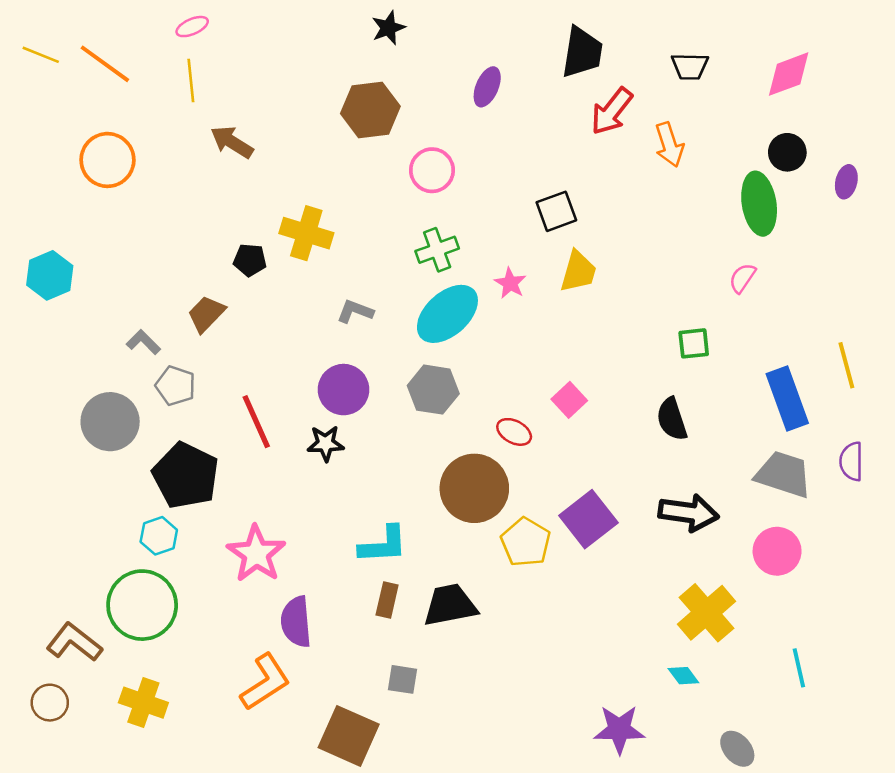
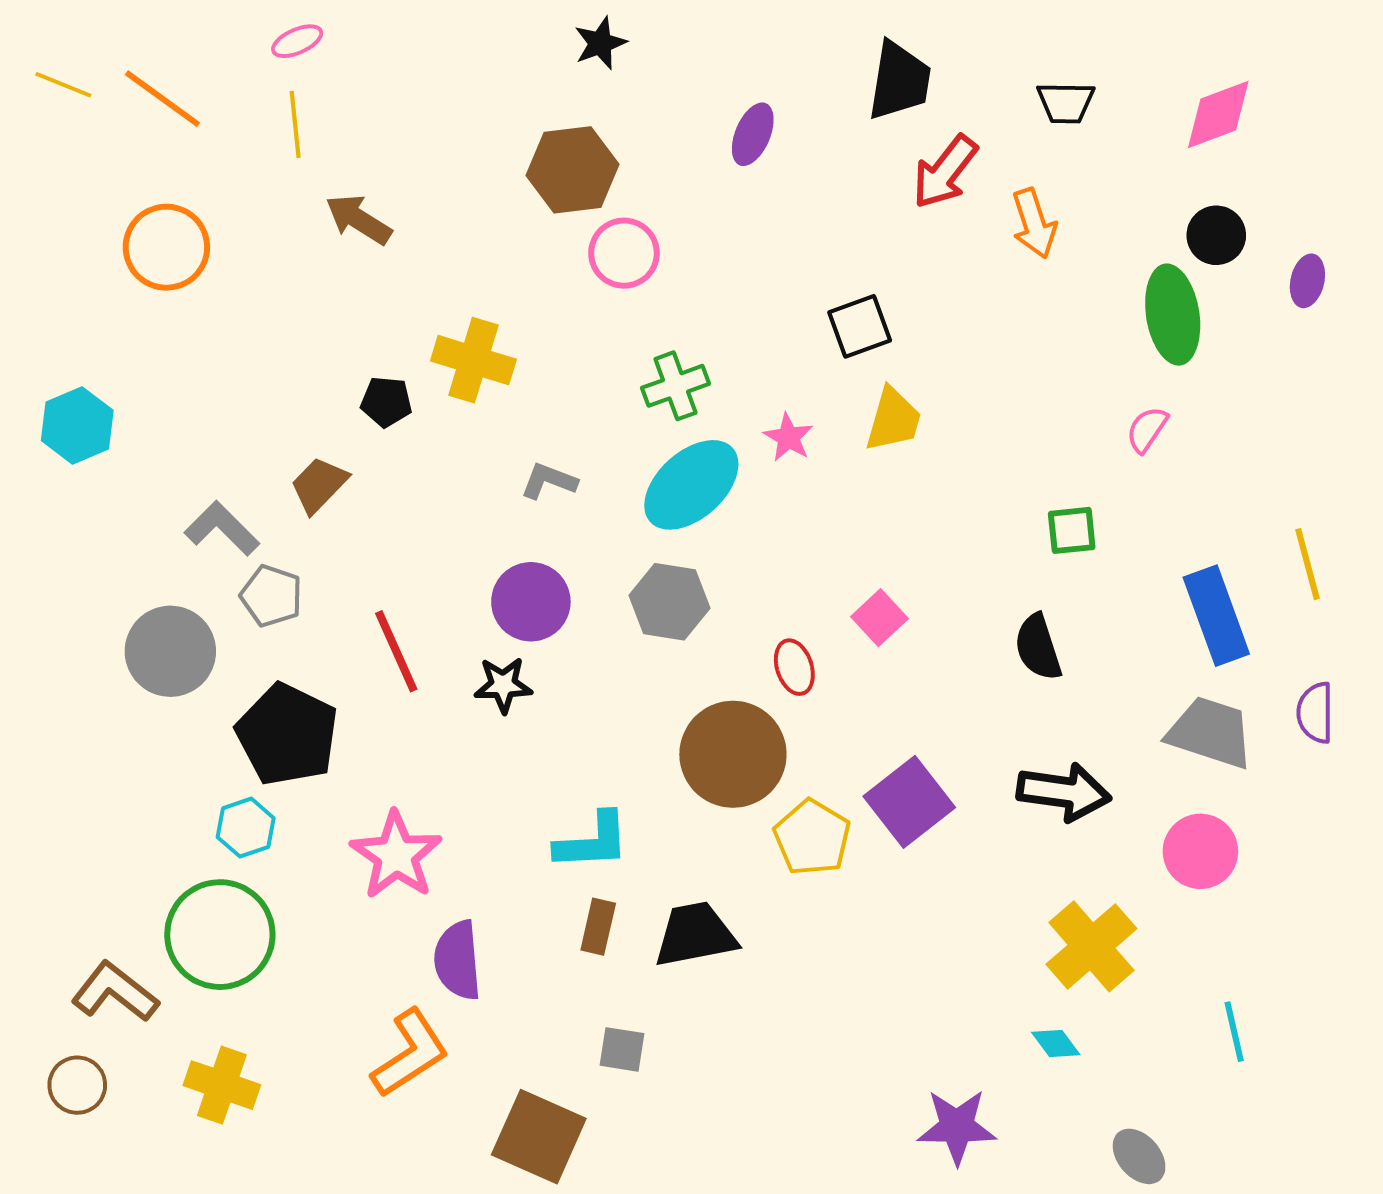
pink circle: (432, 170) -> (624, 253), moved
gray L-shape: (143, 342) -> (222, 528), size x1.4
red ellipse: (514, 432) -> (794, 667), turned 44

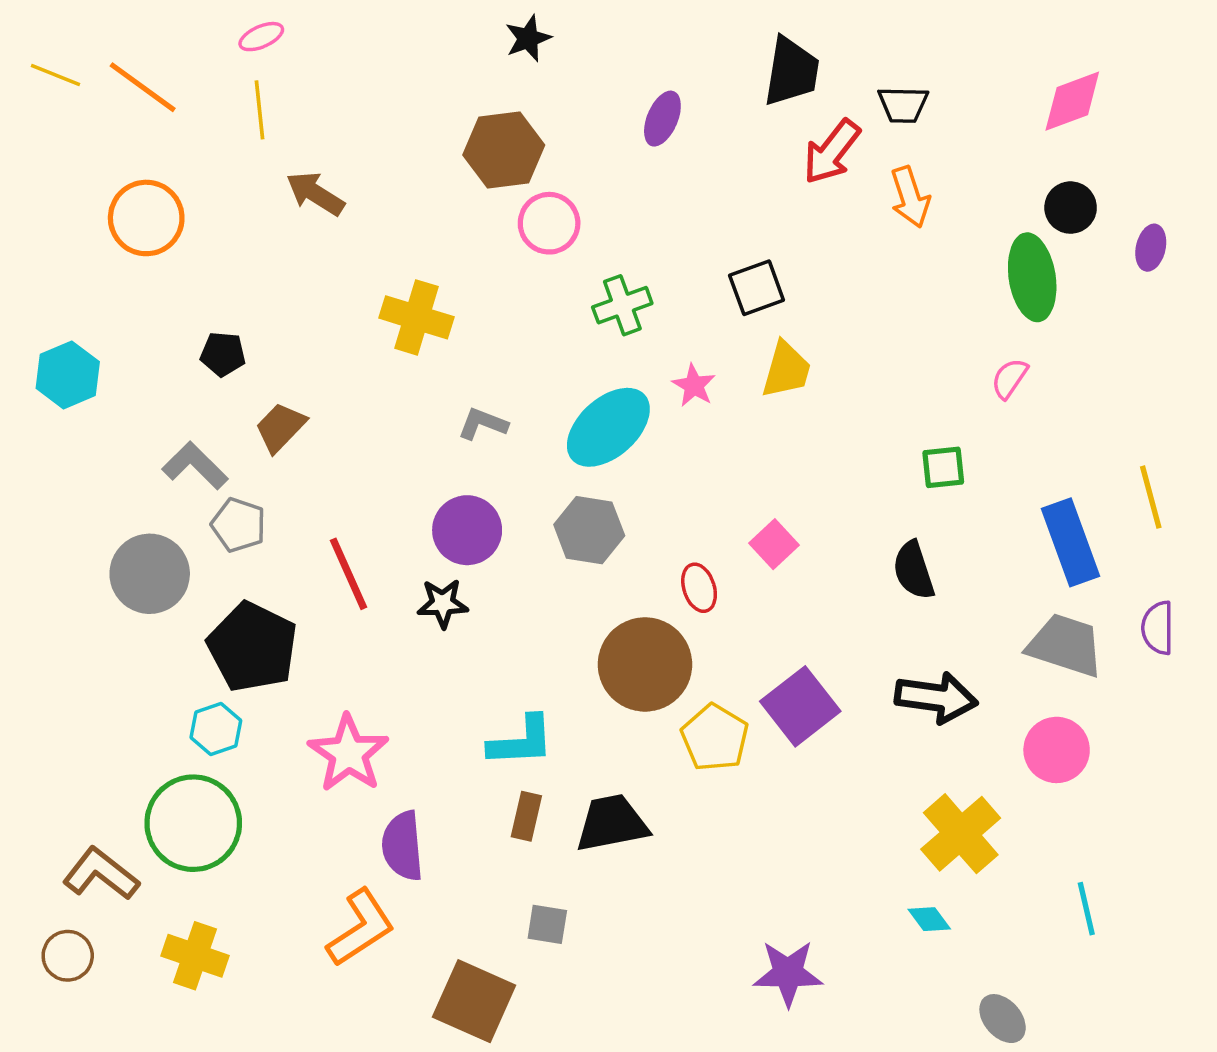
black trapezoid: (1066, 103) -> (903, 105), moved
green cross: (675, 386) -> (622, 305), moved
black pentagon: (386, 402) -> (223, 354), moved
purple star: (957, 1127) -> (788, 973), moved

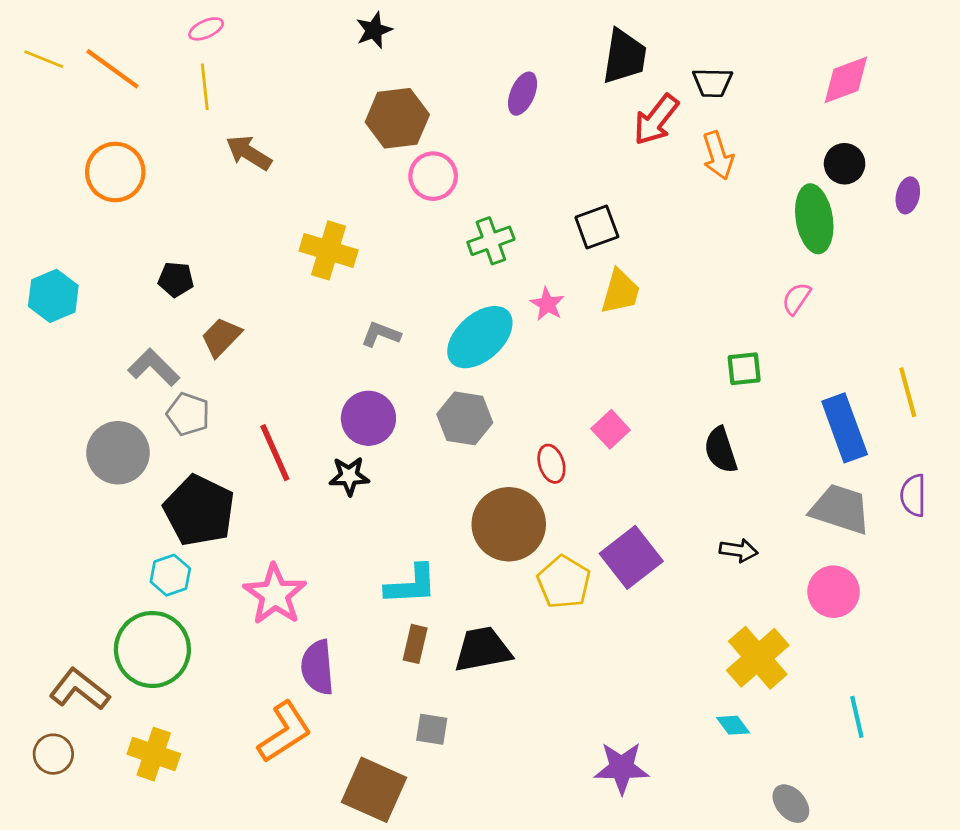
black star: (528, 38) -> (374, 30), moved
black arrow: (936, 698) -> (739, 550), size x0.6

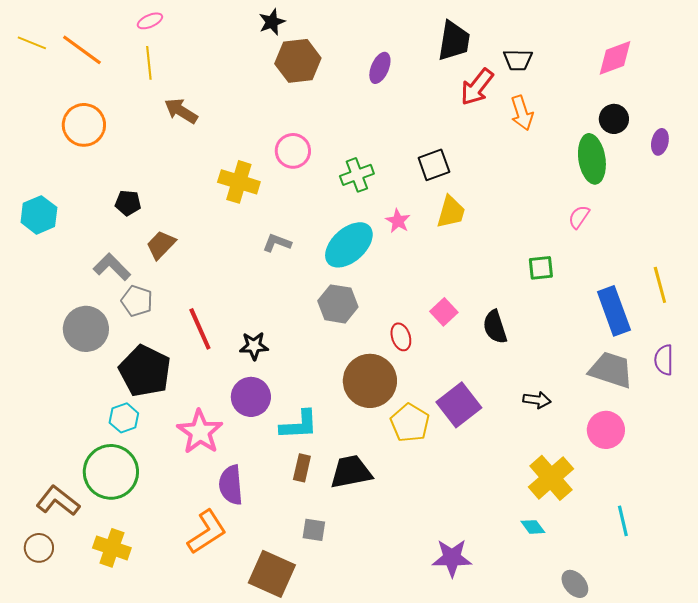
brown hexagon: (397, 118) -> (298, 61), moved
pink circle: (433, 176) -> (293, 151), moved
purple circle: (368, 418) -> (251, 397), moved
black semicircle: (721, 450) -> (495, 327), moved

